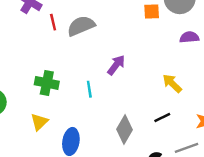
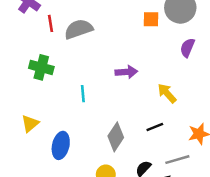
purple semicircle: (189, 37) -> (187, 48), turned -66
purple arrow: (116, 65) -> (126, 72), moved, turned 45
green cross: (47, 83) -> (41, 67), moved

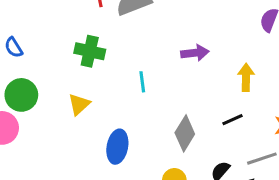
yellow arrow: (167, 93) -> (246, 77), turned 45
yellow triangle: (30, 124) -> (79, 104), moved

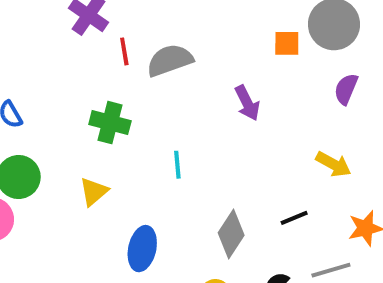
purple arrow: (195, 53) -> (247, 103), moved, turned 68
yellow arrow: (246, 77) -> (333, 164), moved, turned 116

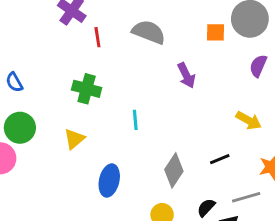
gray semicircle: (170, 60) -> (149, 32), moved, turned 40

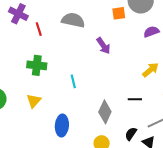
purple semicircle: (258, 66) -> (151, 32), turned 56
yellow arrow: (249, 120) -> (151, 70), turned -60
black line: (220, 159) -> (135, 99), turned 32

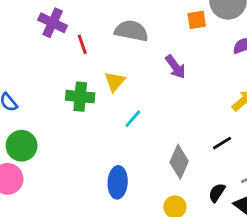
cyan line: (73, 81) -> (133, 119), turned 56
black line: (135, 99) -> (222, 143), turned -32
yellow triangle: (34, 101) -> (115, 82), moved

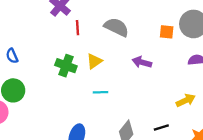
purple arrow: (175, 67) -> (142, 62), turned 126
cyan line: (133, 119) -> (100, 92), turned 32

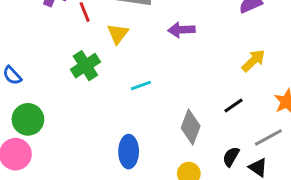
yellow triangle: (94, 61) -> (118, 34), moved
green cross: (66, 66) -> (85, 66), turned -35

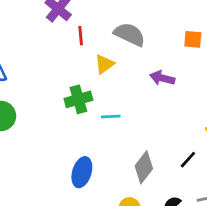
green cross: (85, 66) -> (78, 99), moved
black line: (234, 105) -> (188, 160), turned -30

